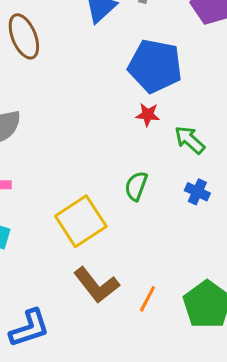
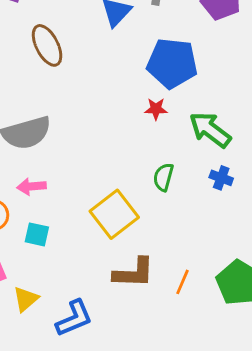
red star: (148, 115) -> (156, 109), moved
green arrow: (190, 140) -> (210, 130), size x1.4
brown L-shape: (96, 285) -> (134, 273), turned -45

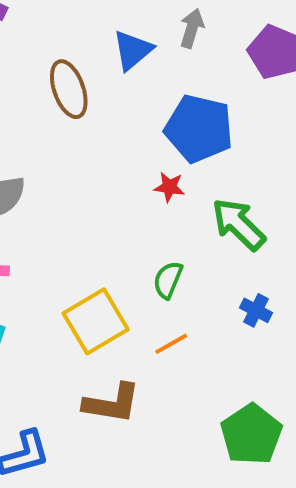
brown ellipse: (47, 45) -> (69, 89), moved
blue cross: (221, 178) -> (256, 310), moved
orange line: (183, 282) -> (171, 344), moved, turned 30

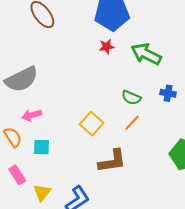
green semicircle: (168, 280) -> (131, 98), moved, turned -72
yellow square: (96, 321) -> (92, 124), size x0.7

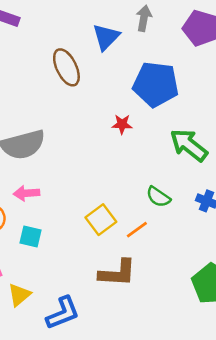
red star: (107, 47) -> (122, 124), moved
orange line: (132, 123) -> (137, 230), moved

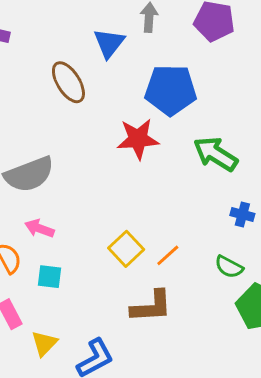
red star: (122, 124) -> (138, 139), size x1.8
pink arrow: (26, 193) -> (39, 228), turned 30
green semicircle: (158, 197) -> (229, 267), moved

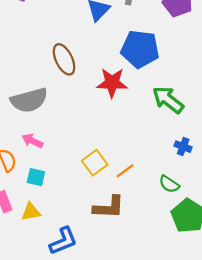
brown ellipse: (68, 82) -> (64, 59), moved
yellow triangle: (44, 343) -> (31, 212), moved, turned 30

